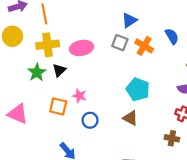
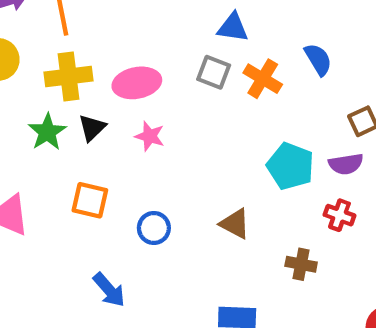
blue triangle: (129, 20) -> (233, 27), turned 42
cyan pentagon: (138, 89) -> (290, 166), moved
pink star: (79, 96) -> (150, 136), moved
brown cross: (172, 138) -> (301, 264), moved

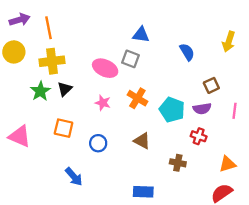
orange cross: (263, 79) -> (137, 98), moved
pink ellipse: (137, 83) -> (105, 68), moved, turned 35
pink star: (150, 136) -> (103, 103), moved

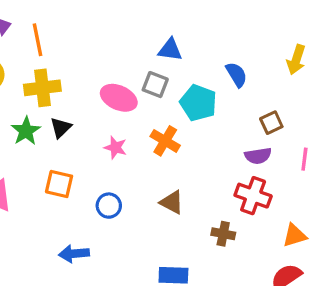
cyan pentagon: (172, 110) -> (198, 103), moved
red cross: (199, 136) -> (253, 196), size x1.5
blue arrow: (74, 177) -> (74, 254), turned 126

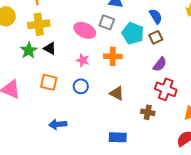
brown square: (271, 123) -> (156, 37), moved
black triangle: (61, 128) -> (50, 48), turned -48
orange cross: (165, 141) -> (113, 56), turned -30
purple semicircle: (258, 156) -> (160, 64), moved, turned -42
blue circle: (109, 206) -> (81, 86), moved

